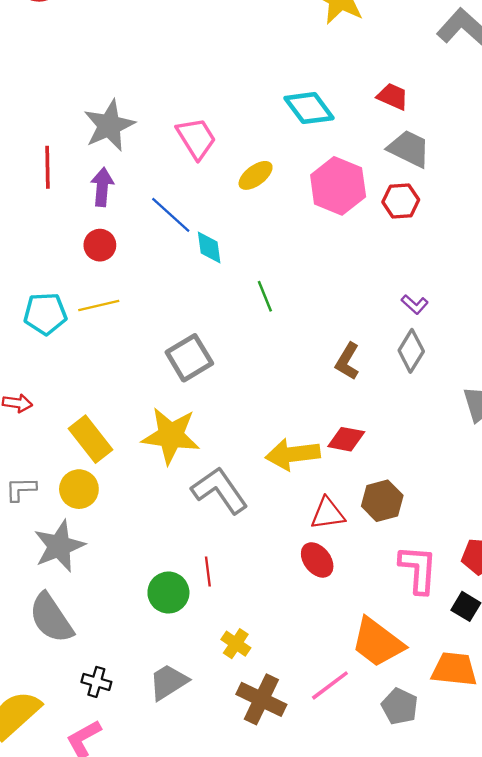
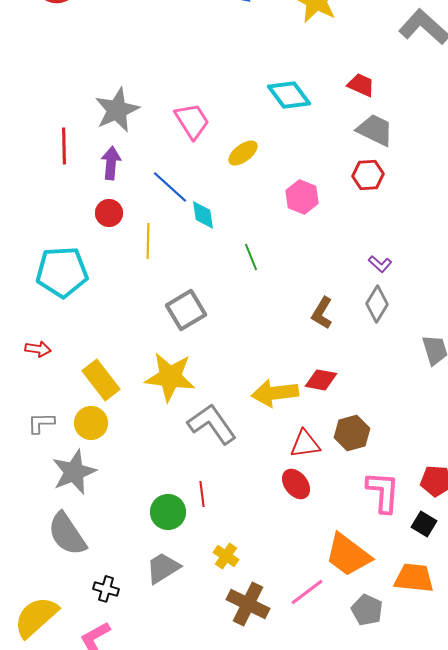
pink hexagon: (338, 186) -> (302, 197), moved, size x0.7
yellow line: (99, 306) -> (148, 241), moved, turned -76
cyan pentagon: (45, 314) -> (62, 272), size x1.4
gray trapezoid: (168, 682) -> (163, 568), moved

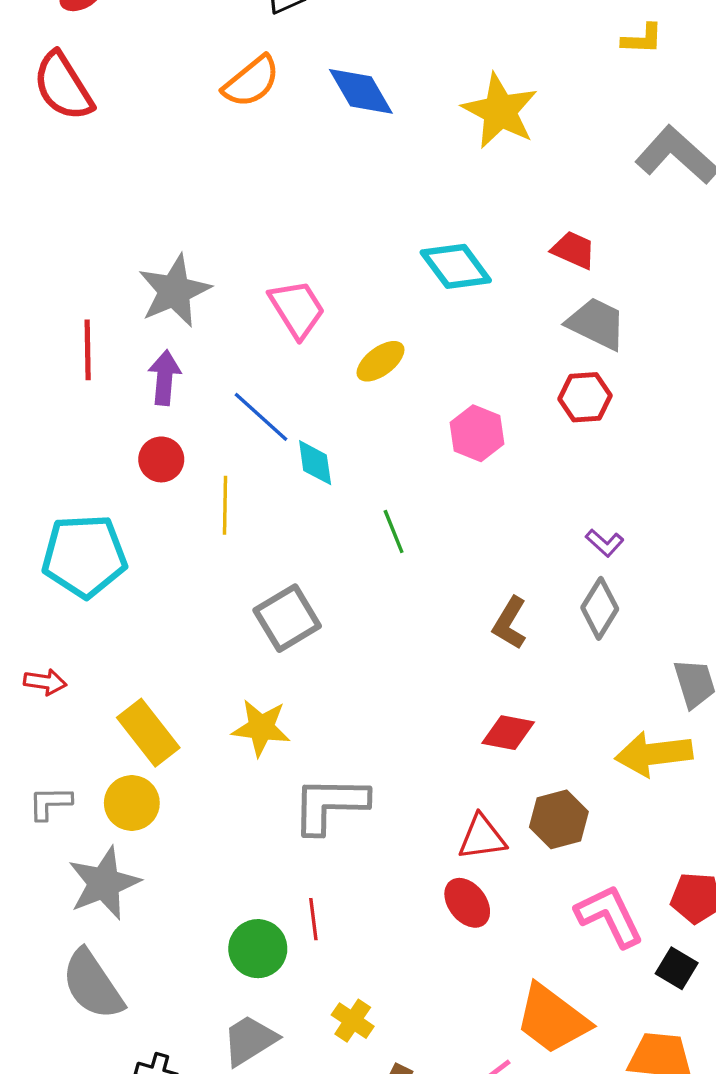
yellow star: (170, 377) -> (261, 728), size x0.7
yellow arrow: (275, 393) -> (654, 754), moved
gray L-shape: (212, 424) -> (330, 805), turned -54
pink L-shape: (383, 492) -> (610, 916), turned -30

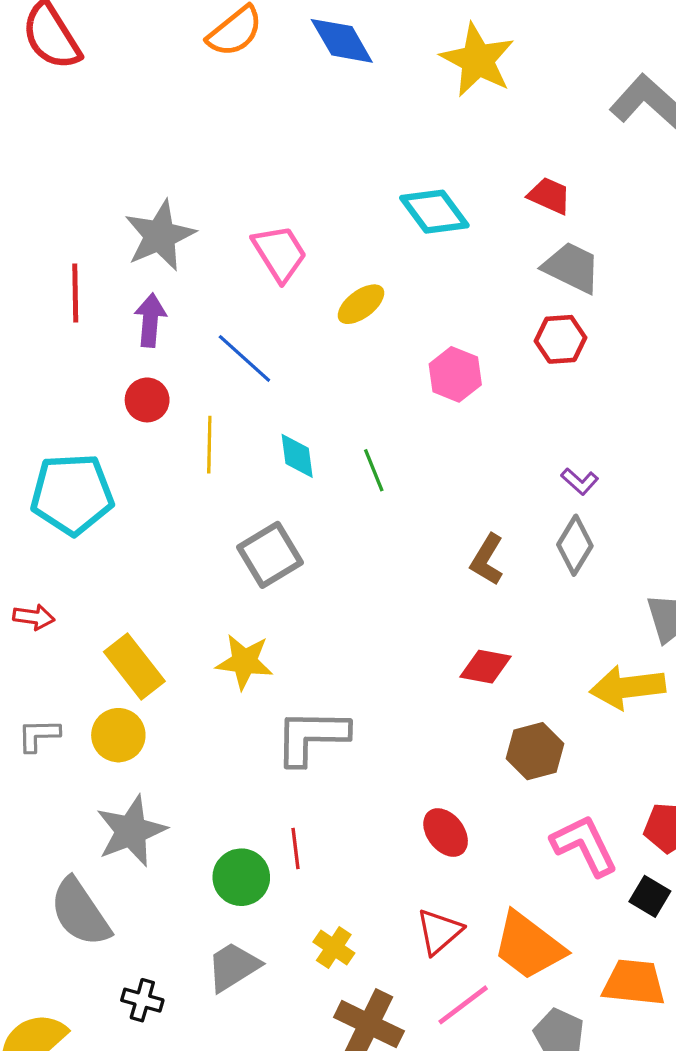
cyan diamond: (315, 463) -> (297, 456), moved
red triangle: (482, 837) -> (439, 931), moved, turned -33
gray star: (104, 883) -> (131, 831), moved

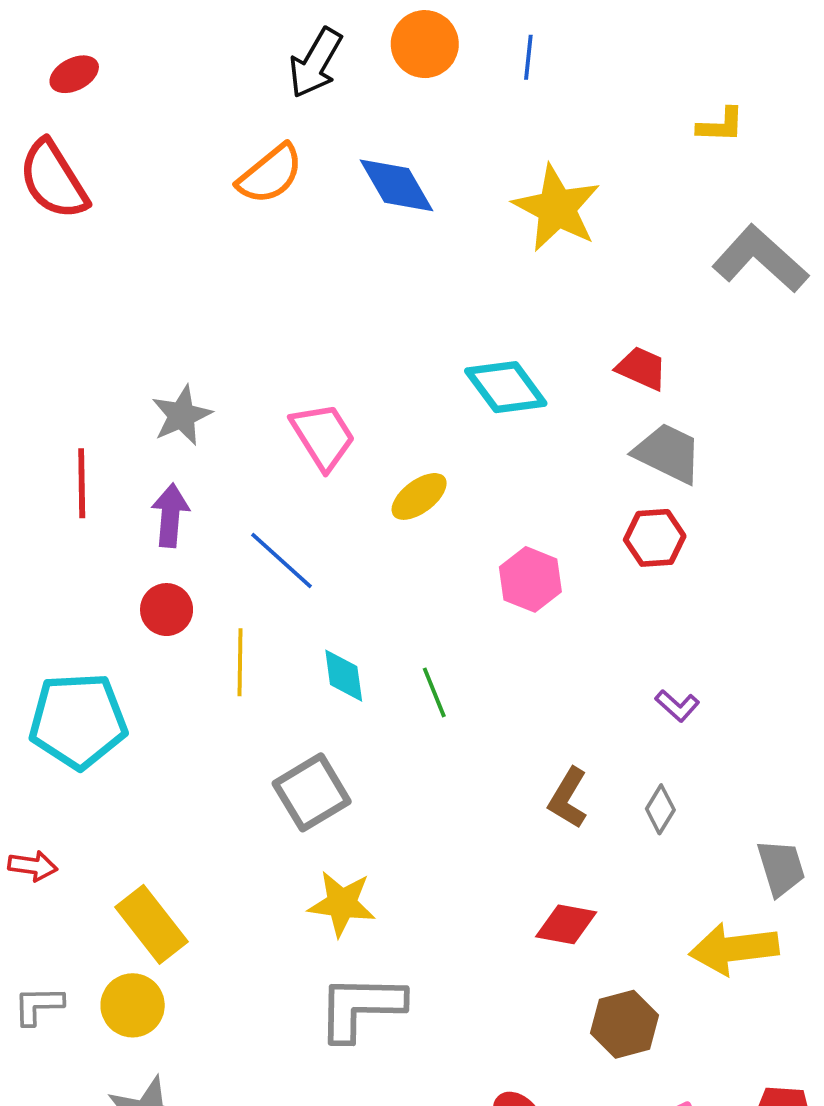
gray star: (160, 236) -> (182, 415), size x0.7
gray diamond: (575, 545) -> (660, 809), moved, size x0.7
yellow star: (244, 662) -> (342, 904), moved

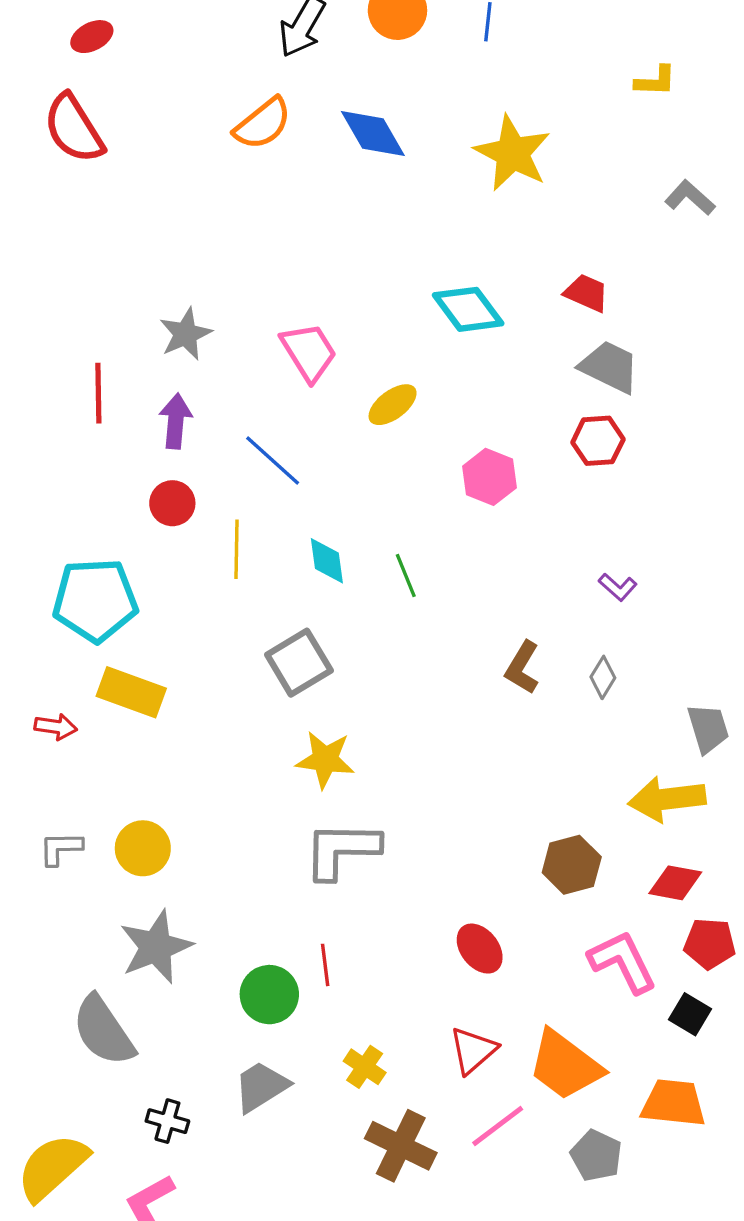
gray L-shape: (760, 259) -> (690, 198), size x0.6
yellow rectangle: (151, 924) -> (131, 692), moved, turned -32
red diamond: (566, 924) -> (675, 883), moved

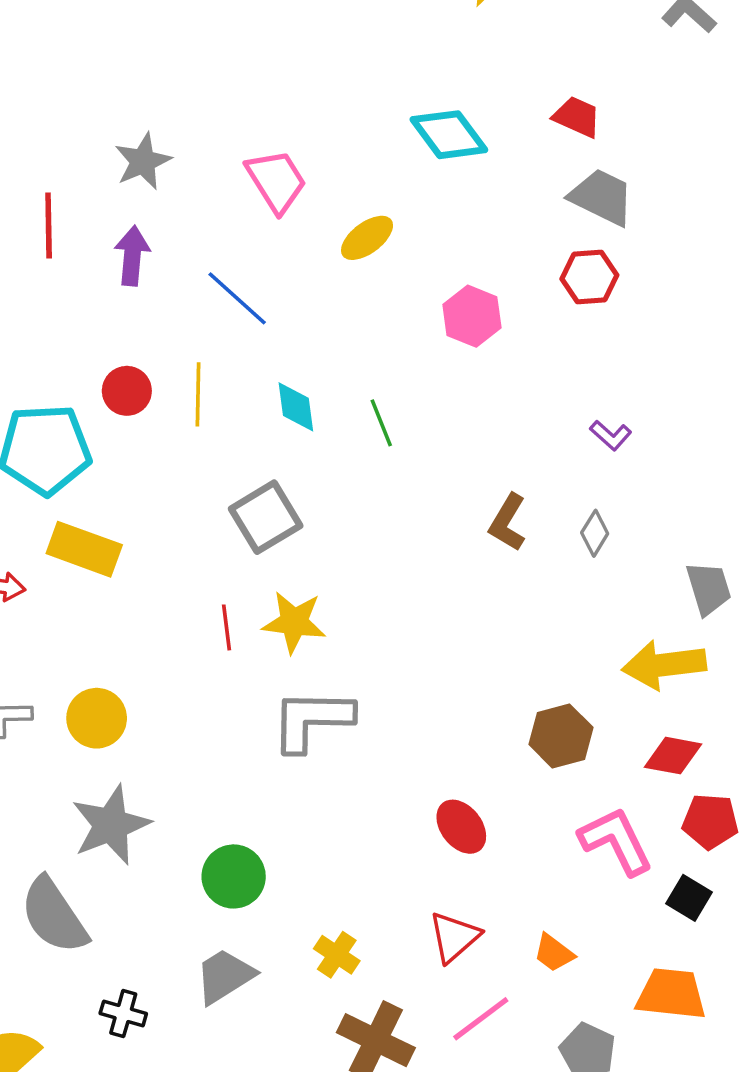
red circle: (172, 503) -> (127, 391), moved
red line: (325, 965) -> (226, 627), moved
orange trapezoid: (565, 1065) -> (554, 953), size x0.5

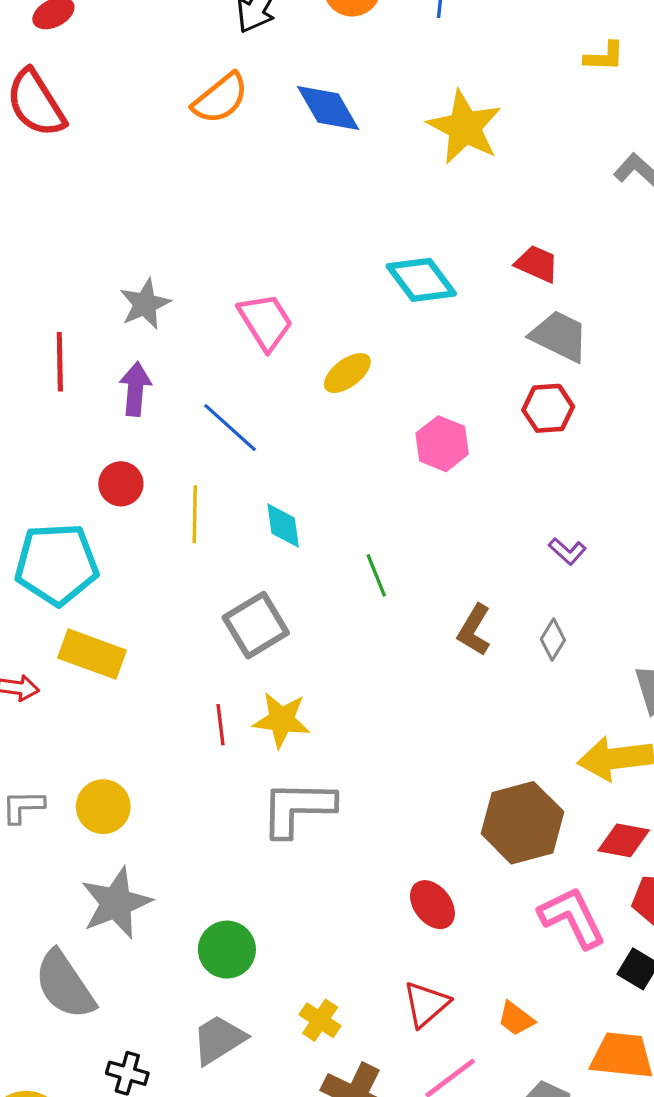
red circle: (127, 391) -> (121, 484), moved
green line: (381, 423) -> (376, 575), moved
brown hexagon: (561, 736) -> (522, 823), size x1.4

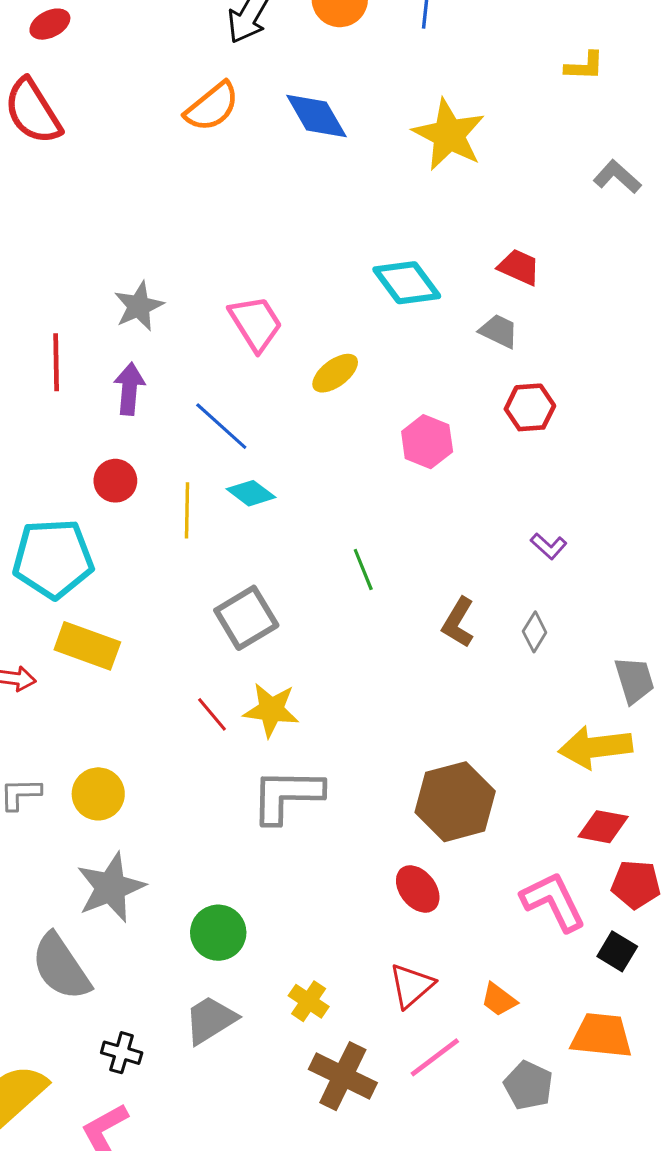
gray trapezoid: (559, 336) -> (499, 331), moved, size x0.7
cyan diamond: (283, 526) -> (251, 493), moved, turned -45
red line: (220, 725) -> (212, 714), turned -33
brown hexagon: (522, 823) -> (455, 802), moved

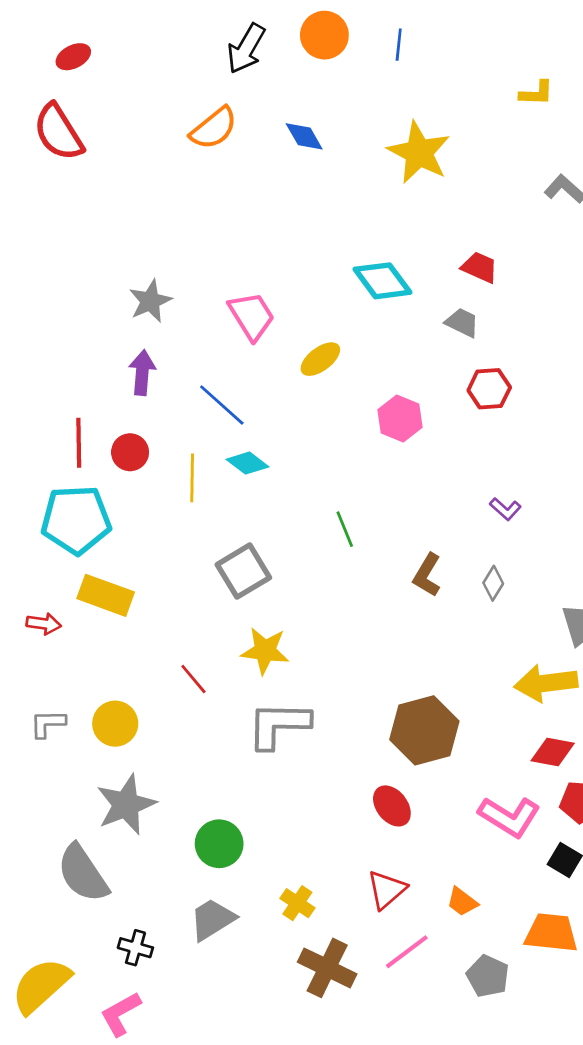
blue diamond: (316, 116) -> (304, 136), size x0.7
red line: (56, 362) -> (79, 443), moved
red line: (212, 714) -> (193, 679), moved
pink L-shape: (553, 901) -> (509, 817), turned 148

